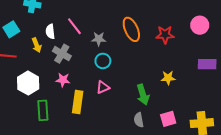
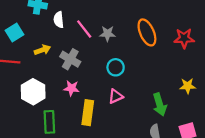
white semicircle: (50, 31) -> (59, 20), moved
gray star: (99, 39) -> (107, 34), moved
yellow arrow: (37, 45) -> (42, 50), turned -88

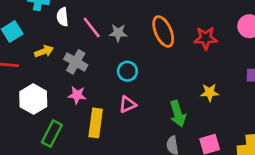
green rectangle: (49, 122) -> (52, 134), turned 30

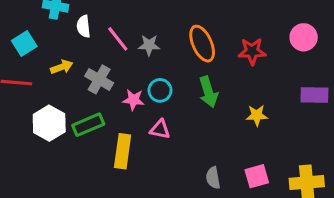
pink star: (77, 95) -> (133, 100), moved
pink triangle: (127, 104) -> (160, 129), turned 36
green arrow: (178, 114) -> (208, 92), moved
green rectangle: (52, 134) -> (88, 125), moved, turned 40

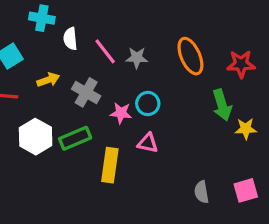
green arrow: (208, 92) -> (222, 105), moved

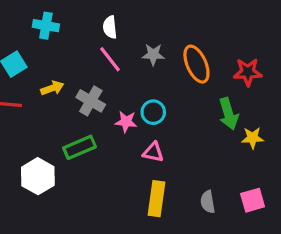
white semicircle: (70, 39) -> (110, 27), moved
gray star: (137, 58) -> (153, 54), moved
white hexagon: (36, 137) -> (38, 176), moved
yellow rectangle: (110, 165) -> (156, 199), moved

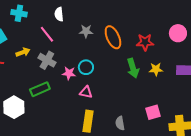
pink line: (110, 59) -> (47, 34), moved
yellow star: (253, 138) -> (156, 69), moved
pink square: (253, 200) -> (153, 112), moved

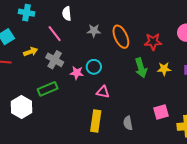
pink triangle: (86, 92) -> (103, 92), moved

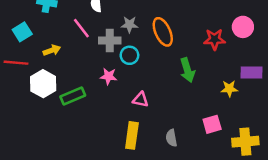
red star: (153, 42) -> (215, 39), moved
gray cross: (55, 60) -> (110, 40), moved, turned -30
cyan circle: (94, 67) -> (129, 55), moved
yellow star: (164, 69) -> (229, 89), moved
white hexagon: (22, 107) -> (43, 84), moved

